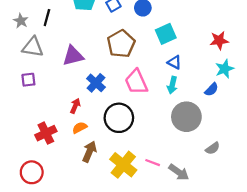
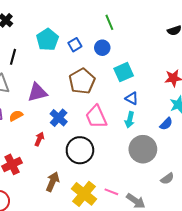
orange semicircle: (80, 128) -> (16, 116), moved

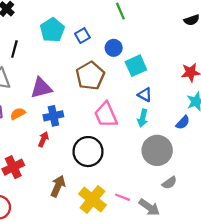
blue circle: (102, 48) -> (114, 48), moved
blue cross: (59, 118) -> (53, 116), moved, turned 36
gray semicircle: (167, 179) -> (169, 183), moved

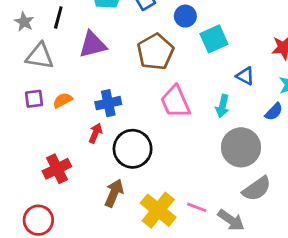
purple triangle: (41, 88) -> (93, 45), moved
blue triangle: (145, 95) -> (245, 76), moved
black circle: (88, 152) -> (133, 149), moved
gray semicircle: (169, 183) -> (257, 189), size x1.5

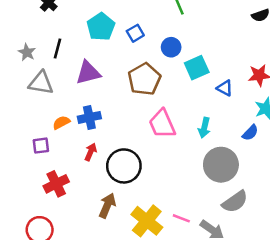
blue triangle: (245, 76) -> (225, 88), moved
purple square: (34, 99) -> (41, 146), moved
blue cross: (108, 103) -> (89, 117), moved

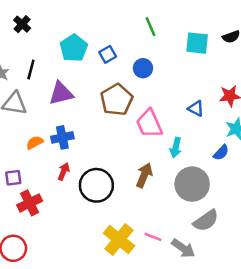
cyan square: (197, 68) -> (197, 43), moved, turned 30
pink trapezoid: (162, 124) -> (149, 124), moved
purple square: (41, 146) -> (13, 178), moved
brown arrow: (107, 206) -> (144, 175), moved

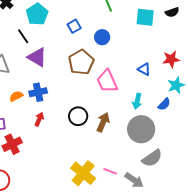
cyan pentagon: (74, 48) -> (37, 14), moved
black line: (31, 69) -> (23, 36), moved, turned -49
purple triangle: (61, 93) -> (37, 57), turned 45
cyan arrow: (176, 148) -> (137, 101), moved
black circle: (96, 185) -> (78, 116), moved, size x0.7

